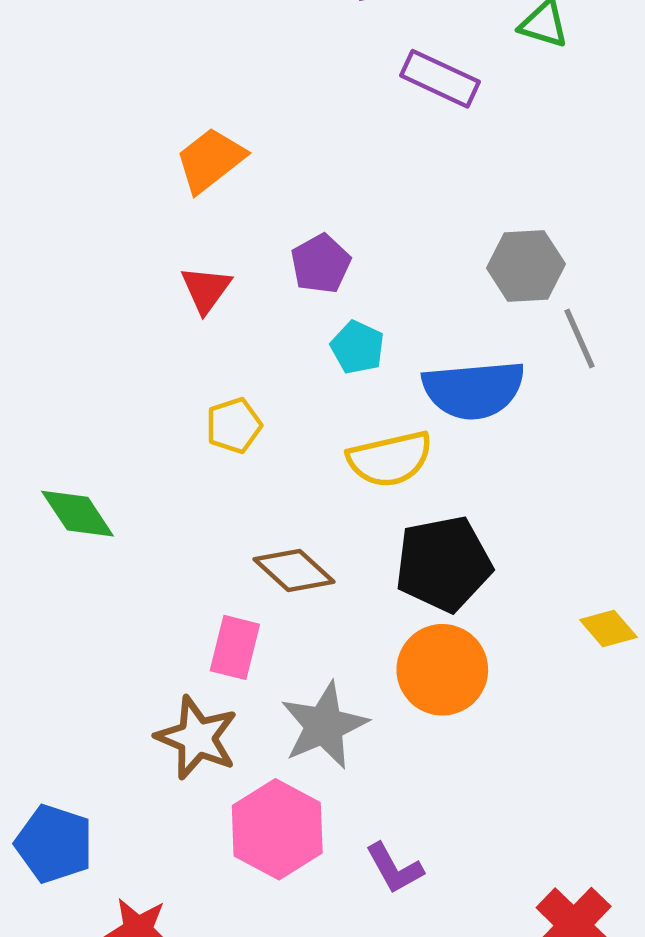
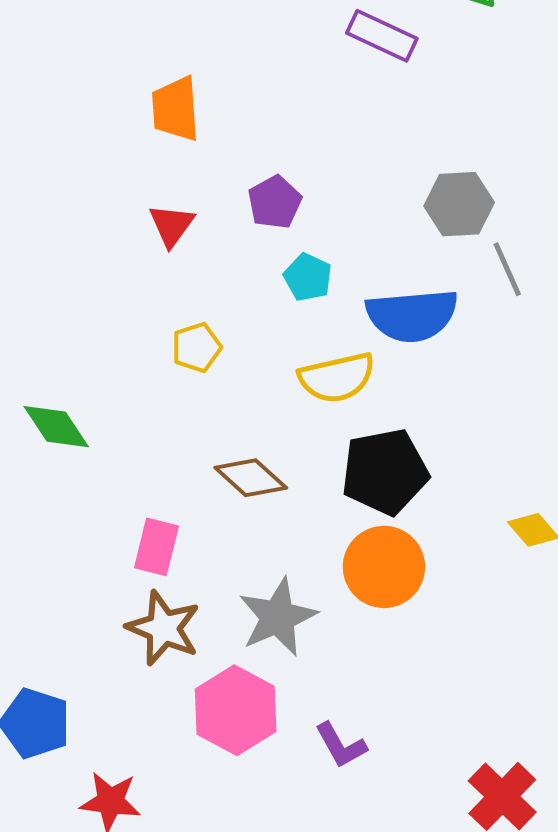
orange trapezoid: (210, 160) -> (175, 109), turned -56
pink rectangle: (235, 647) -> (156, 547), moved

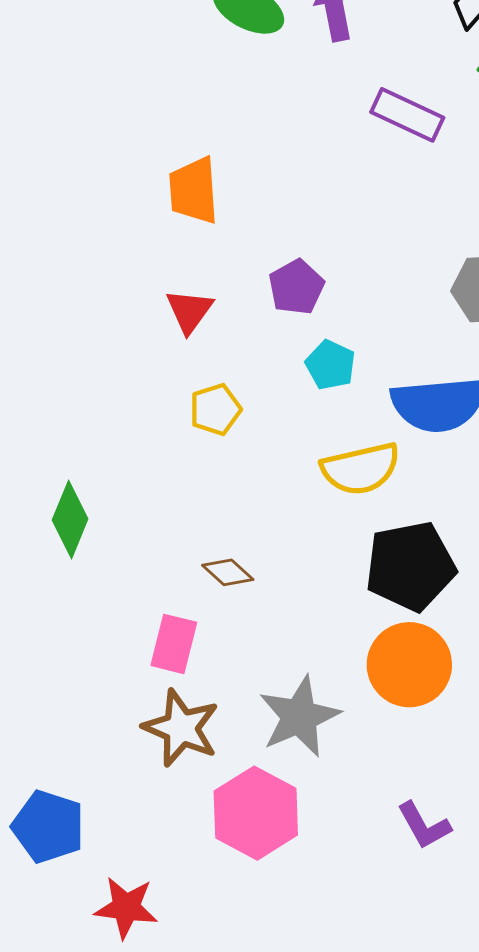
yellow pentagon: (197, 347) -> (215, 409), moved
green diamond: (56, 427) -> (70, 519), turned 56
brown diamond: (251, 478) -> (228, 572), moved, size x0.7
purple L-shape: (341, 745) -> (424, 826), moved

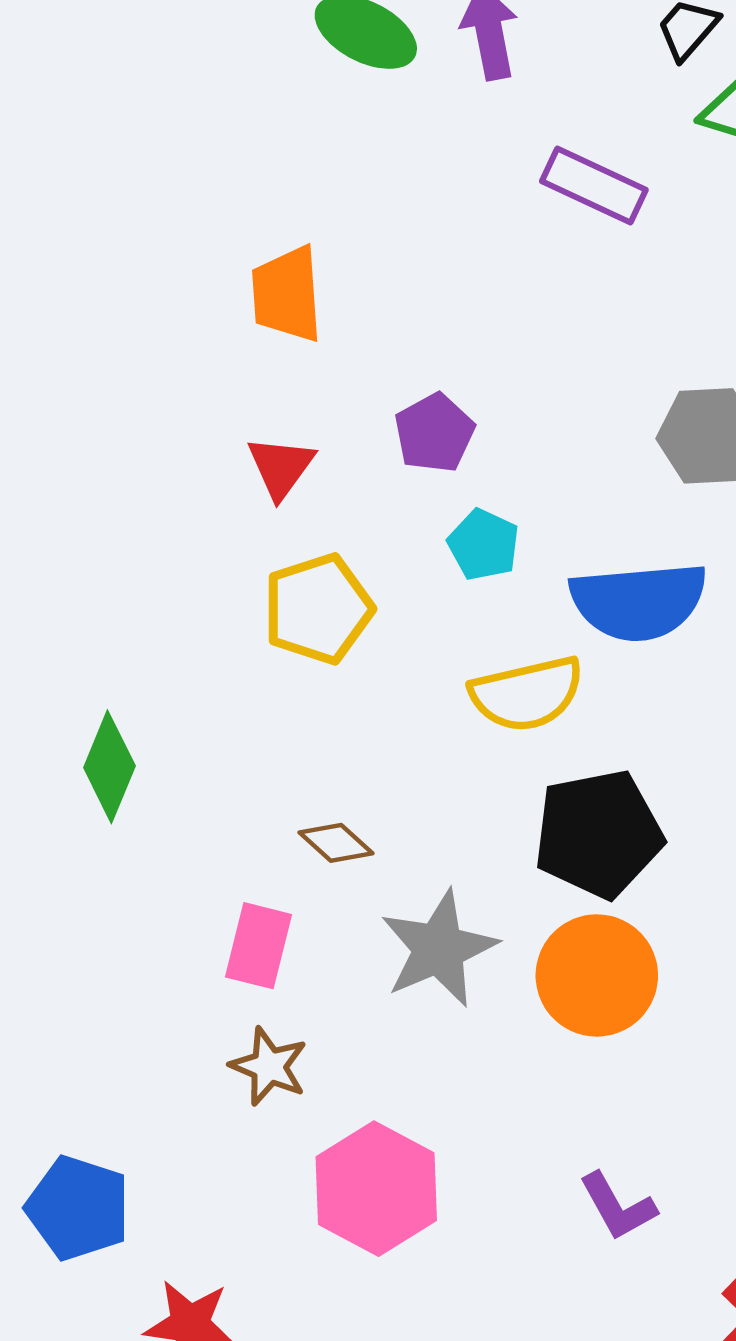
yellow pentagon: (215, 409) -> (318, 609), size x1.5
gray star: (299, 717) -> (439, 949), moved
brown star: (181, 728) -> (269, 1066), size x0.7

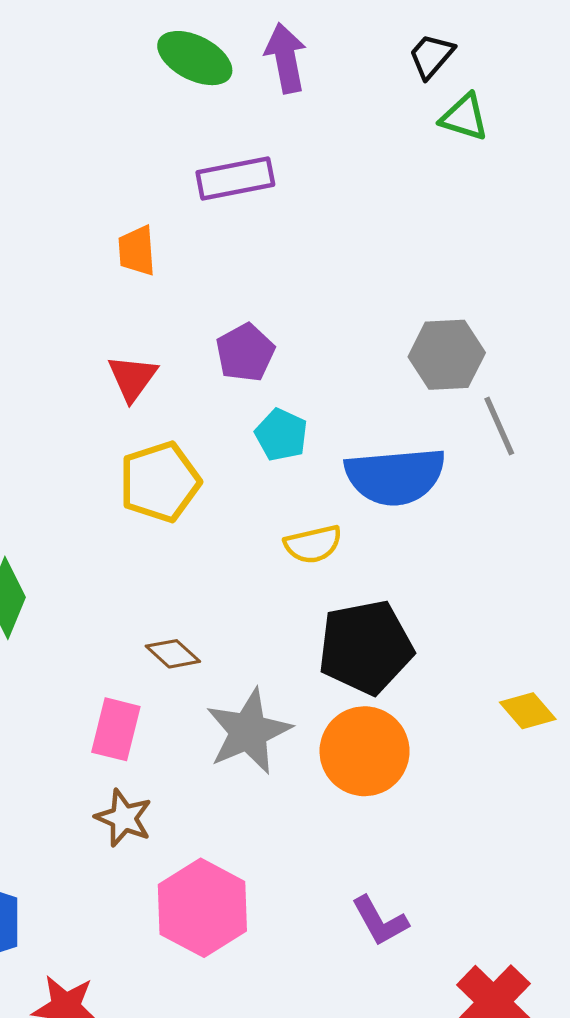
purple rectangle: (594, 186) -> (235, 178), moved, turned -36
orange trapezoid: (287, 294) -> (137, 251), size x0.7
yellow semicircle: (527, 694) -> (313, 544), size x0.7

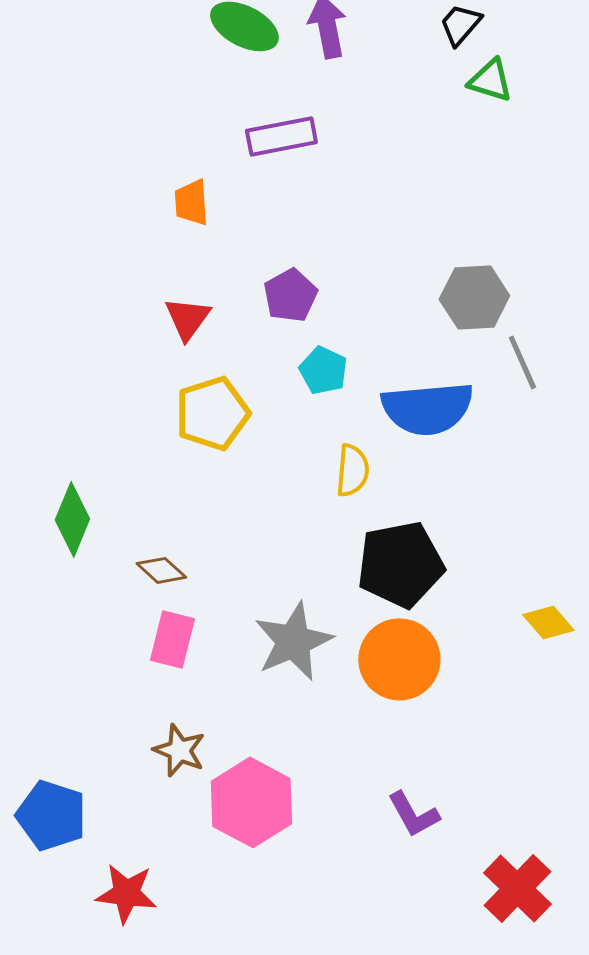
yellow semicircle: (313, 544) -> (352, 470), turned -72
brown diamond: (173, 654) -> (161, 570), moved
brown star: (124, 818) -> (179, 750), moved

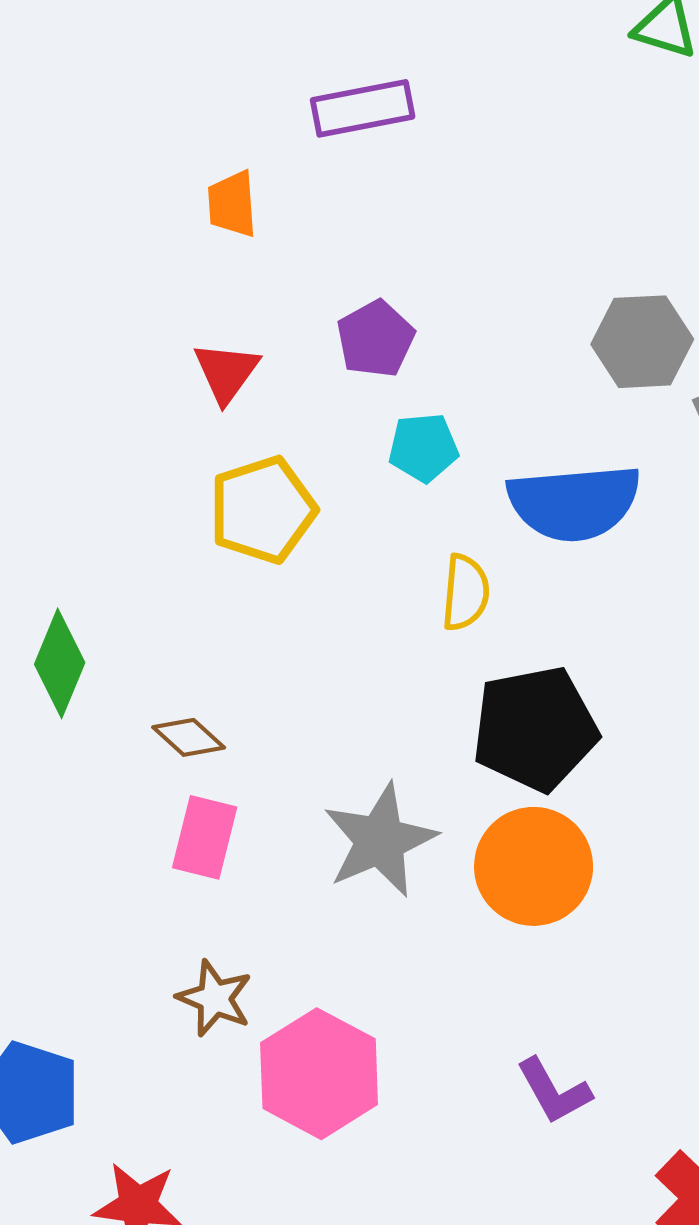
cyan pentagon: (323, 370) -> (423, 448), turned -30

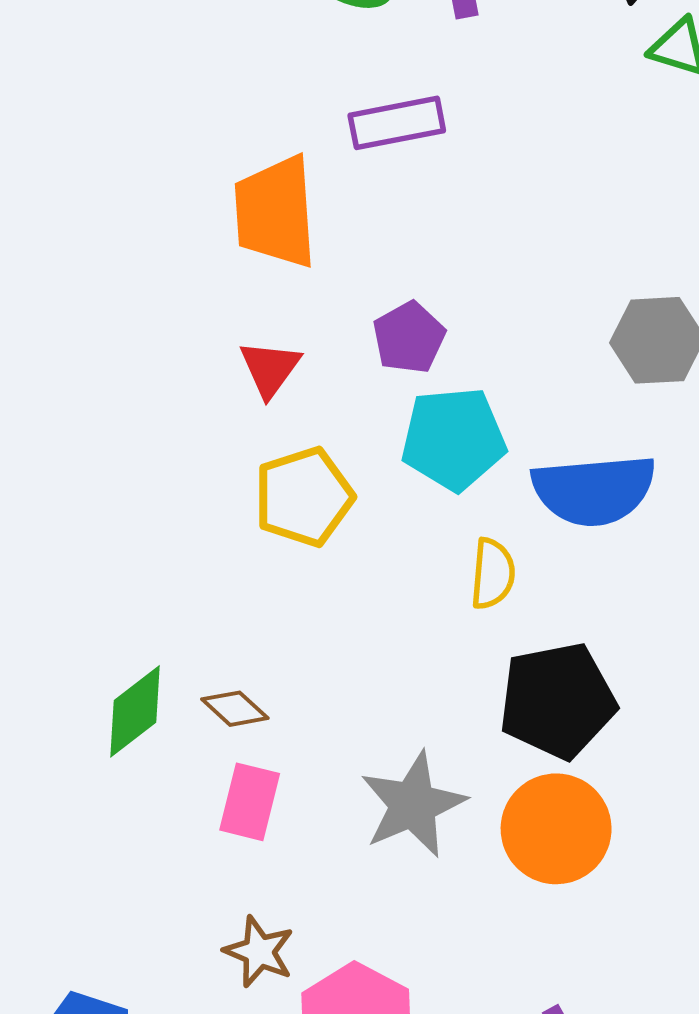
orange trapezoid: (232, 204) -> (275, 212), size x1.8
cyan pentagon: (423, 448) -> (453, 439), size x1.6
green diamond: (60, 663) -> (135, 711), moved, turned 30

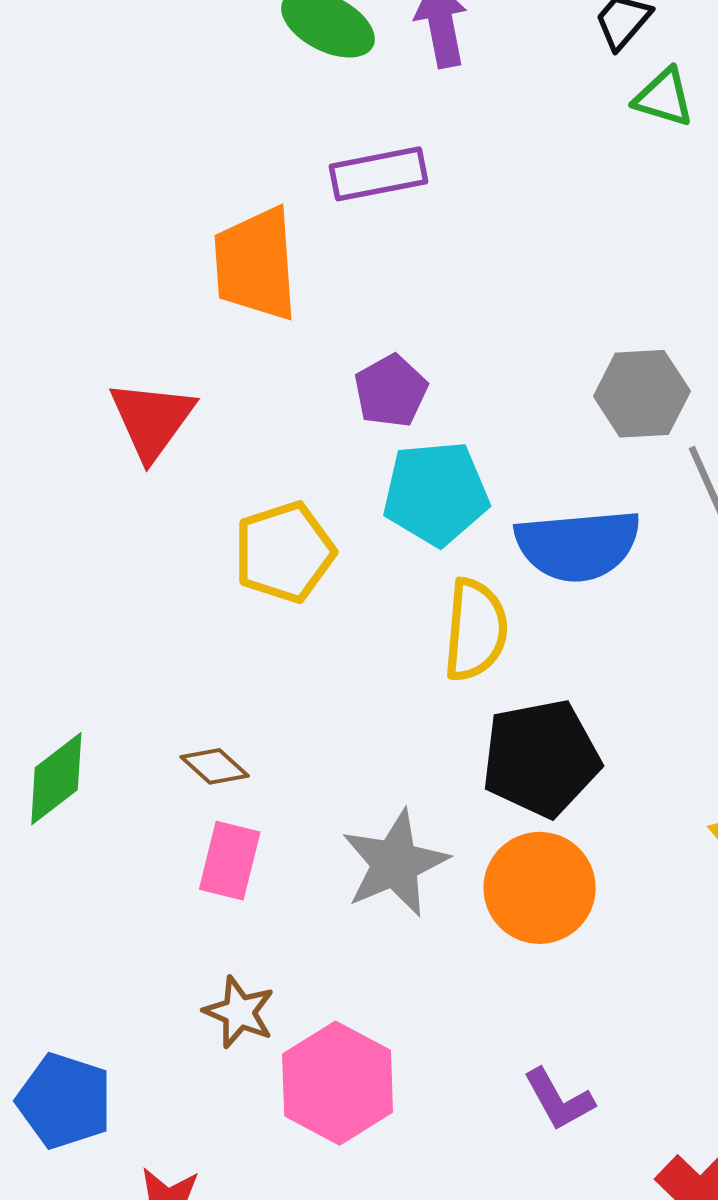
red triangle: (270, 369) -> (152, 420), moved, size x1.4
yellow semicircle: (493, 574) -> (475, 630), size x1.4
green diamond: (135, 711) -> (56, 779), moved

